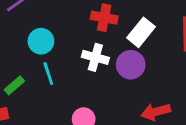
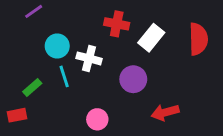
white cross: (95, 57) -> (89, 58), moved
purple circle: (131, 65) -> (133, 79), moved

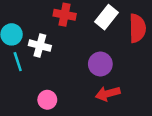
white rectangle: (151, 38) -> (106, 17), moved
purple circle: (133, 79) -> (100, 64), moved

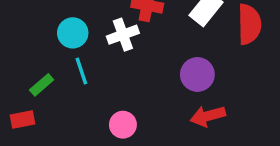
white cross: (40, 46) -> (123, 35), moved, turned -35

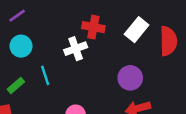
cyan circle: (73, 33) -> (21, 46), moved

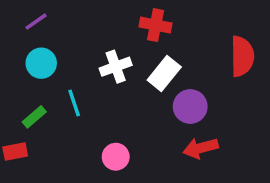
red cross: (93, 27) -> (156, 25), moved
white rectangle: (137, 30) -> (164, 74), moved

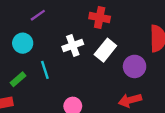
purple line: (36, 22) -> (38, 15), moved
purple circle: (190, 106) -> (135, 66), moved

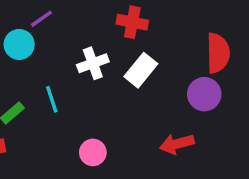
cyan circle: (23, 43) -> (19, 44), moved
purple circle: (135, 66) -> (204, 94), moved

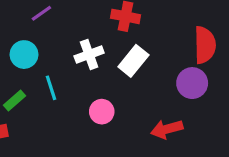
cyan circle: (19, 44) -> (24, 55), moved
pink circle: (93, 152) -> (102, 112), moved

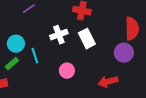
cyan circle: (24, 55) -> (16, 44), moved
white rectangle: (133, 61) -> (87, 39), turned -66

